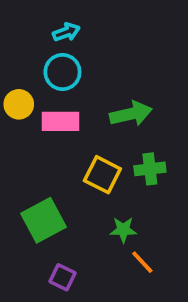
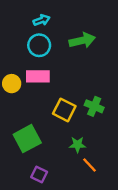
yellow circle: (19, 104) -> (12, 84), moved
green arrow: (131, 114) -> (82, 40), moved
green cross: (150, 169) -> (94, 106), turned 30

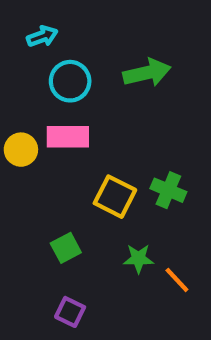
cyan arrow: (42, 20) -> (42, 36), moved
green square: (27, 139) -> (66, 248), moved, size x0.6
orange line: (89, 165) -> (177, 280), moved

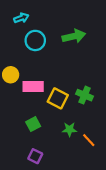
pink rectangle: (68, 137) -> (33, 87), moved

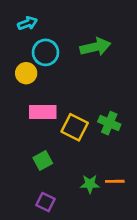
yellow circle: (11, 75) -> (26, 73), moved
green star: (70, 129) -> (90, 184), moved
orange line: (89, 140) -> (115, 181), turned -48

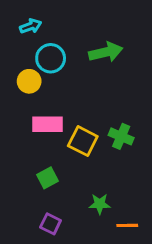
orange line: (115, 181) -> (127, 225), moved

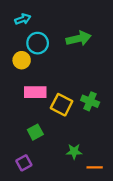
purple square: (51, 224) -> (24, 163), moved, turned 35

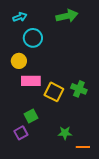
green arrow: (79, 39) -> (67, 16), moved
yellow circle: (22, 60) -> (19, 61), moved
purple square: (24, 163) -> (21, 133), moved

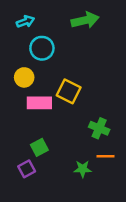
green cross: (79, 89) -> (99, 128), moved
yellow square: (54, 92) -> (69, 91), moved
orange line: (83, 147) -> (105, 156), moved

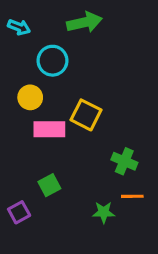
green arrow: (85, 20) -> (84, 22), moved
cyan arrow: (25, 22) -> (19, 27), moved, turned 42
purple square: (27, 169) -> (19, 212), moved

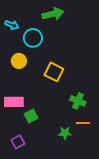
cyan arrow: (19, 27) -> (12, 25), moved
pink rectangle: (49, 129) -> (14, 102), moved
purple square: (19, 212) -> (18, 142), moved

